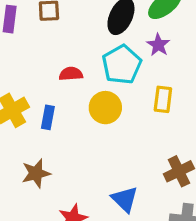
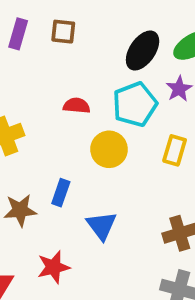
blue rectangle: (48, 117) -> (61, 193), moved
blue triangle: (125, 199) -> (102, 226), moved

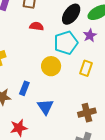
red semicircle: (77, 106) -> (37, 26), moved

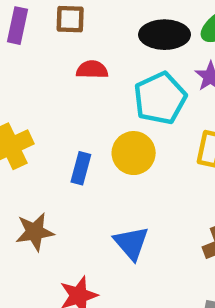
black ellipse: (71, 14) -> (165, 35), turned 60
blue rectangle: (24, 88) -> (81, 168), moved

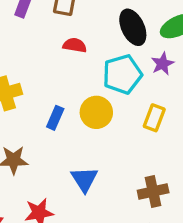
black ellipse: (165, 35) -> (133, 27), turned 56

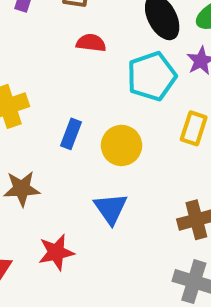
yellow circle: (96, 112) -> (121, 145), moved

